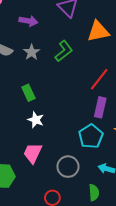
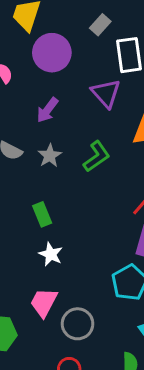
purple arrow: (28, 21) -> (47, 110), turned 114
gray circle: (68, 167) -> (78, 324), moved

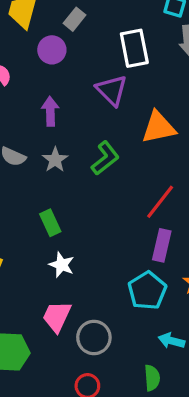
gray rectangle: (100, 25) -> (75, 19), moved
purple circle: (52, 53) -> (52, 50), size x0.7
purple arrow: (47, 110) -> (50, 111), turned 144

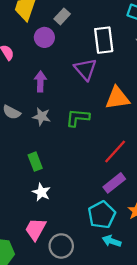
green L-shape: (105, 158) -> (78, 118), turned -140
gray star: (55, 160) -> (42, 116), turned -30
purple rectangle: (162, 245) -> (114, 183), turned 35
cyan arrow: (171, 341) -> (112, 241), moved

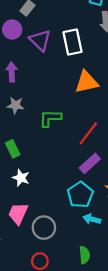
white rectangle: (104, 40) -> (73, 42), moved
purple triangle: (85, 69) -> (40, 40), moved
green L-shape: (78, 118) -> (50, 118), moved

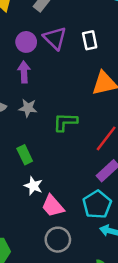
purple circle: (12, 30) -> (26, 42), moved
white rectangle: (73, 42) -> (90, 40), size x0.7
pink trapezoid: (18, 213) -> (53, 206), moved, turned -65

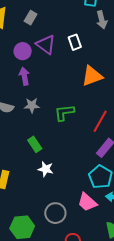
pink trapezoid: (53, 206) -> (87, 202), moved
gray circle: (58, 240) -> (55, 213), moved

